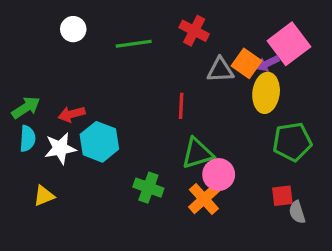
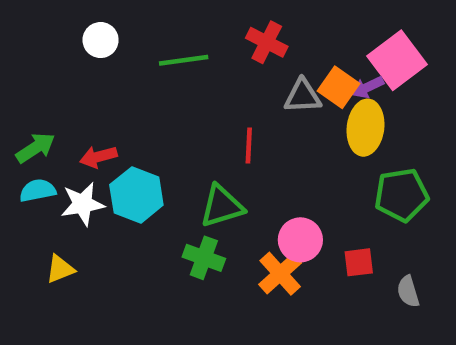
cyan semicircle: (27, 139) -> (38, 190), turned -105
green triangle: (197, 153) -> (222, 206), moved
red square: (282, 196) -> (359, 262), moved

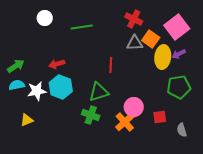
red cross: (267, 42) -> (134, 19), moved
purple arrow: (368, 87) -> (179, 54), moved
red arrow: (98, 157) -> (57, 64), moved

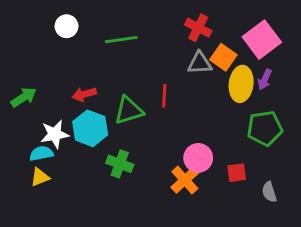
purple arrow: (179, 54) -> (265, 79), turned -40
cyan semicircle: (17, 85) -> (41, 153), moved
green triangle: (99, 92) -> (129, 111), moved
green cross: (91, 115) -> (120, 164), moved

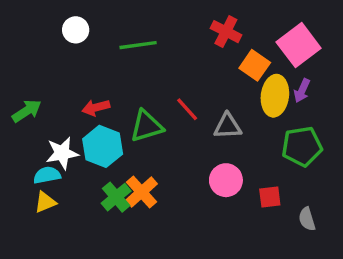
gray triangle: (200, 63) -> (228, 126), moved
red line: (164, 96) -> (187, 109), turned -45
green cross: (120, 164) -> (116, 197), moved, turned 30
orange cross: (185, 180) -> (141, 192), moved

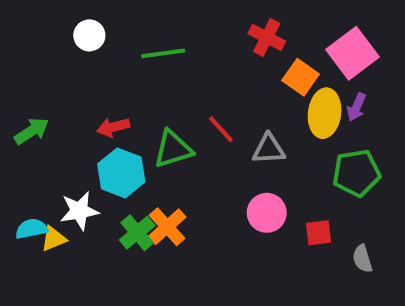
white star: (62, 153) -> (79, 211), moved
cyan semicircle: (47, 175) -> (32, 229), moved

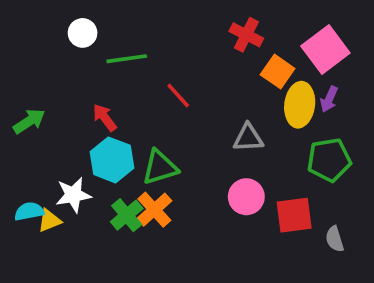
green line: (163, 53) -> (127, 59), moved
red arrow: (113, 127) -> (105, 118), turned 68
red line: (221, 129) -> (178, 95), moved
green triangle: (173, 149) -> (160, 167), moved
red square: (319, 233) -> (294, 215), size x1.5

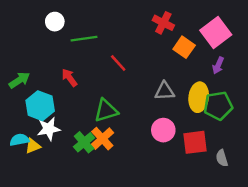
yellow ellipse: (300, 105) -> (199, 97), moved
cyan hexagon: (112, 160) -> (40, 106), moved

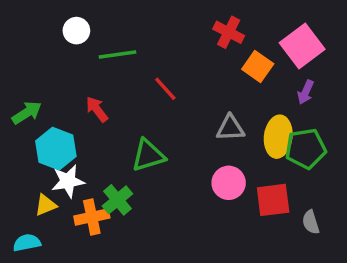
orange cross: (102, 139) -> (92, 217), moved, turned 30
cyan semicircle: (19, 140) -> (27, 243), moved

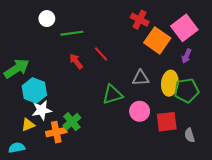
orange square: (258, 67) -> (157, 40), size x1.4
red arrow: (97, 109) -> (76, 61), moved
green arrow: (27, 113) -> (17, 69), size x1.4
green triangle: (148, 155) -> (112, 95), moved

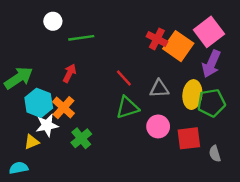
red cross: (140, 20) -> (157, 39), moved
red line: (101, 54) -> (124, 78), moved
purple arrow: (186, 56) -> (211, 64), size x1.6
red arrow: (76, 61) -> (69, 73), moved, turned 63
orange cross: (56, 132) -> (64, 108), moved, turned -36

